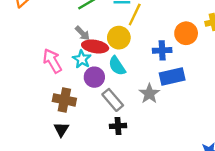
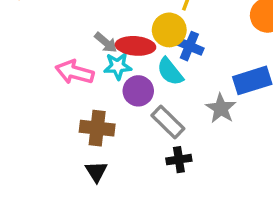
gray arrow: (82, 33) -> (106, 43), moved
blue cross: (162, 50) -> (189, 46), moved, turned 30
cyan star: (82, 59) -> (118, 66), turned -30
pink arrow: (52, 61) -> (75, 72), turned -40

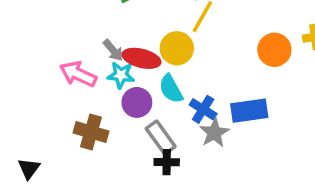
blue cross: (189, 46) -> (203, 109), moved
black cross: (179, 160) -> (167, 162), moved
black triangle: (96, 172) -> (29, 168), moved

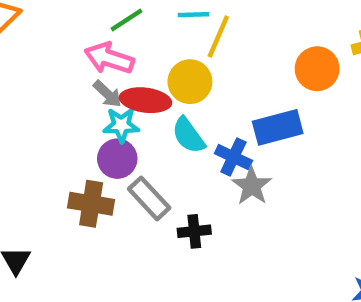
pink arrow: (78, 74) -> (109, 58), moved
purple circle: (137, 102) -> (117, 159), moved
blue rectangle: (249, 111) -> (278, 127), moved
gray rectangle: (161, 137) -> (149, 198), moved

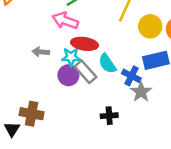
yellow circle: (190, 82) -> (150, 26), moved
gray arrow: (107, 94) -> (41, 52), moved, turned 140
gray rectangle: (149, 198) -> (85, 72), moved
brown cross: (91, 204) -> (32, 114), moved

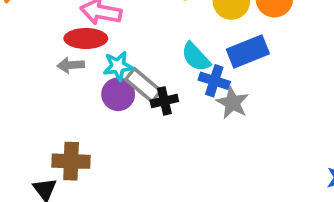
red ellipse: (84, 44) -> (86, 38), moved
cyan semicircle: (107, 63) -> (196, 57), moved
black cross: (109, 116) -> (164, 101), moved

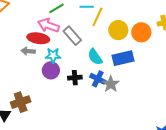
blue cross: (214, 81) -> (98, 79), moved
gray rectangle: (143, 85) -> (72, 36), moved
brown cross: (71, 161) -> (21, 102), turned -30

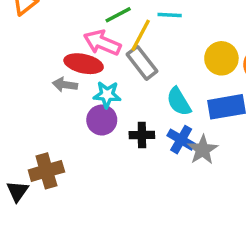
yellow line: (97, 17) -> (141, 35), moved

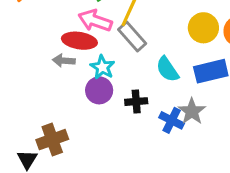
cyan star: (107, 95) -> (102, 67), turned 30
blue cross: (181, 140) -> (172, 120), moved

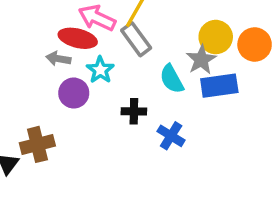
purple circle: (99, 90) -> (74, 93), moved
gray star: (192, 111) -> (201, 60), moved

